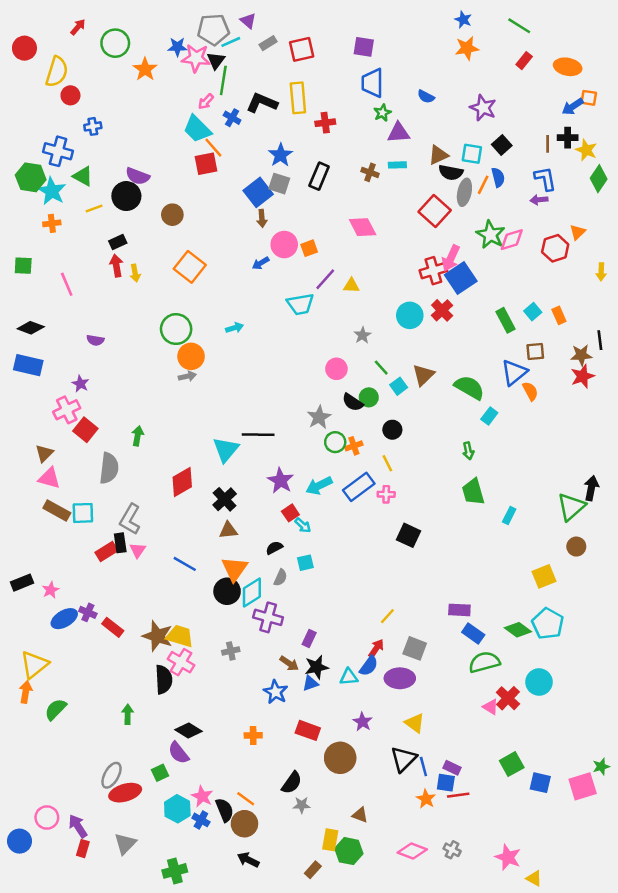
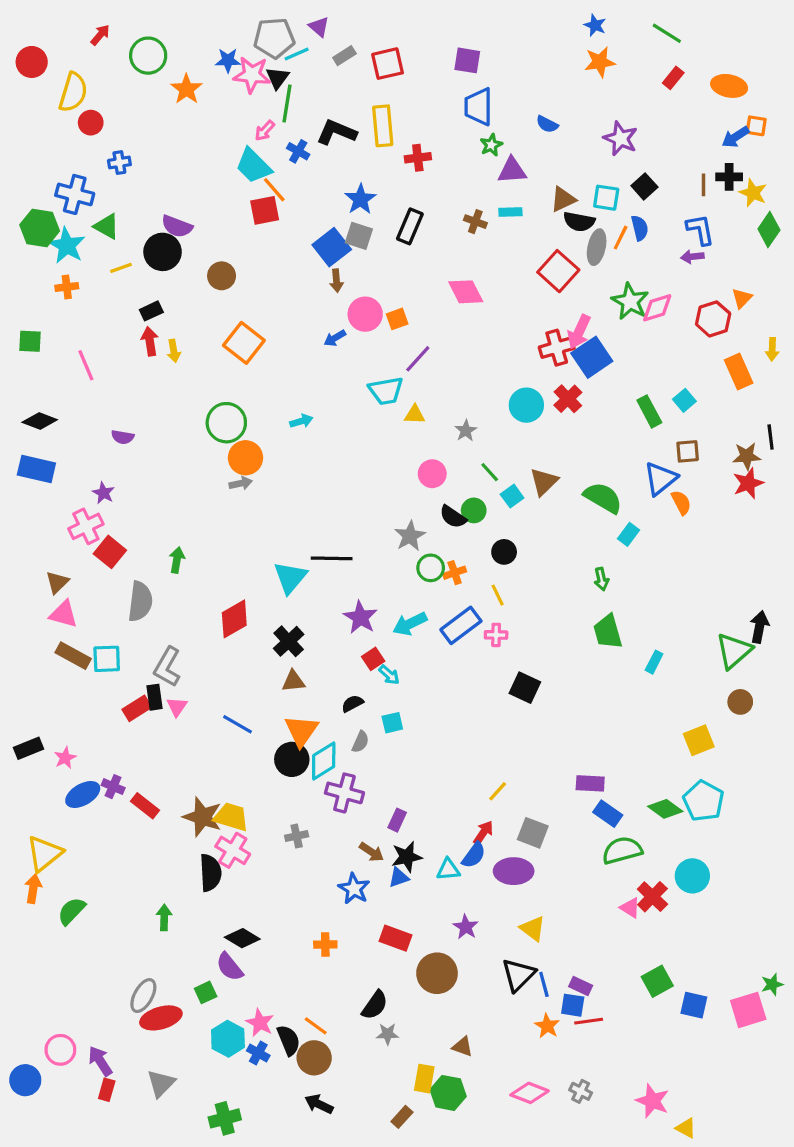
yellow triangle: (351, 286) -> (415, 415), moved
orange rectangle: (559, 315) -> (739, 372), moved, size x1.5

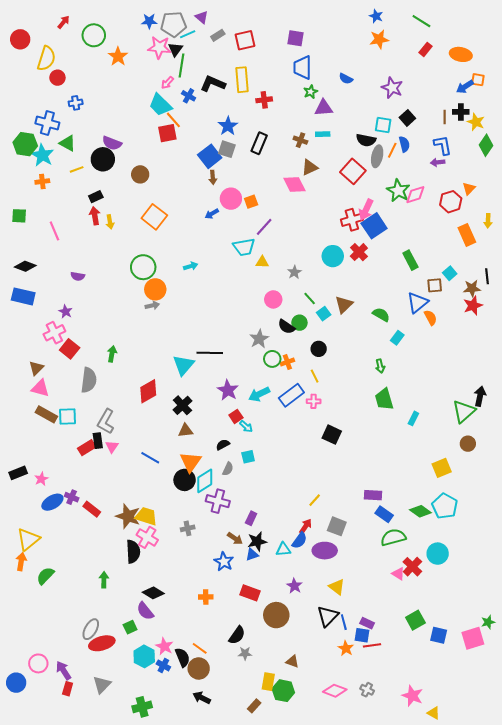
blue star: (228, 60) -> (149, 21), moved
brown triangle: (563, 199) -> (310, 167), moved
cyan square: (684, 400) -> (450, 273), moved
green semicircle: (603, 498) -> (381, 315), size x0.7

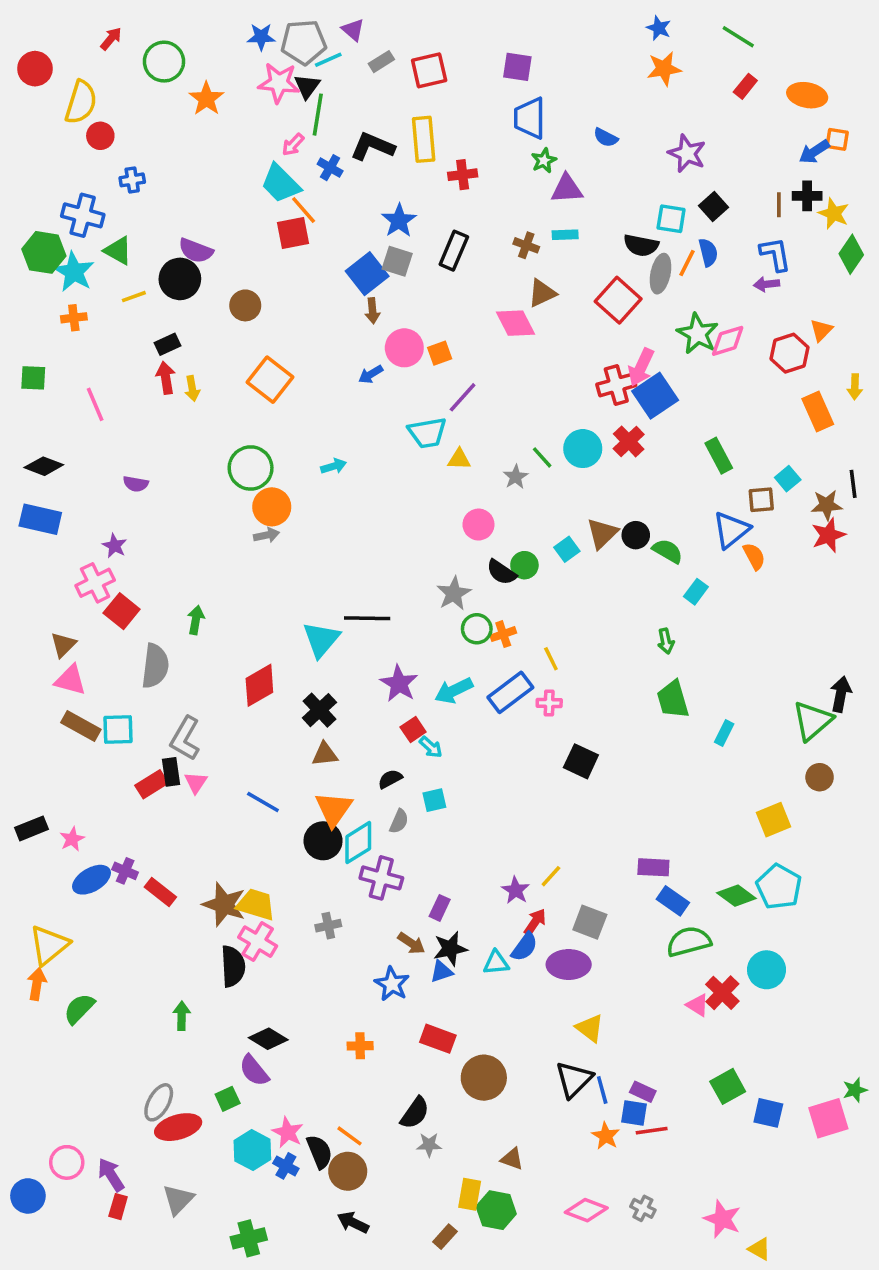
green line: (310, 298) -> (542, 457), moved
black circle: (319, 349) -> (636, 535), moved
purple star: (294, 586) -> (516, 890), moved

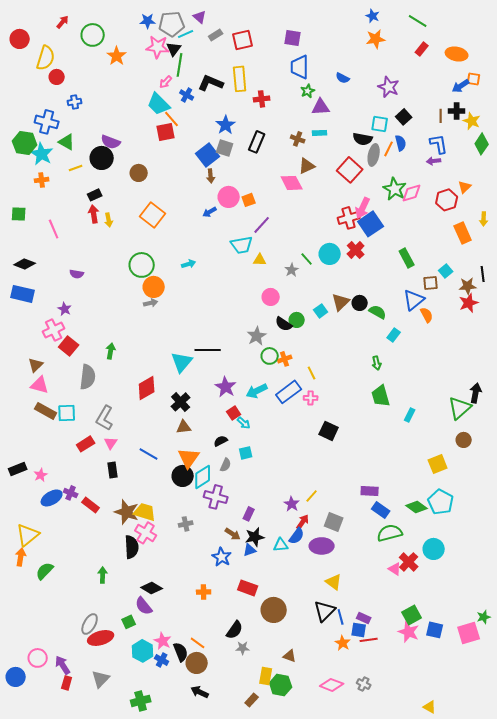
black rectangle: (171, 772) -> (113, 470), moved
pink star: (722, 1219) -> (409, 632), moved

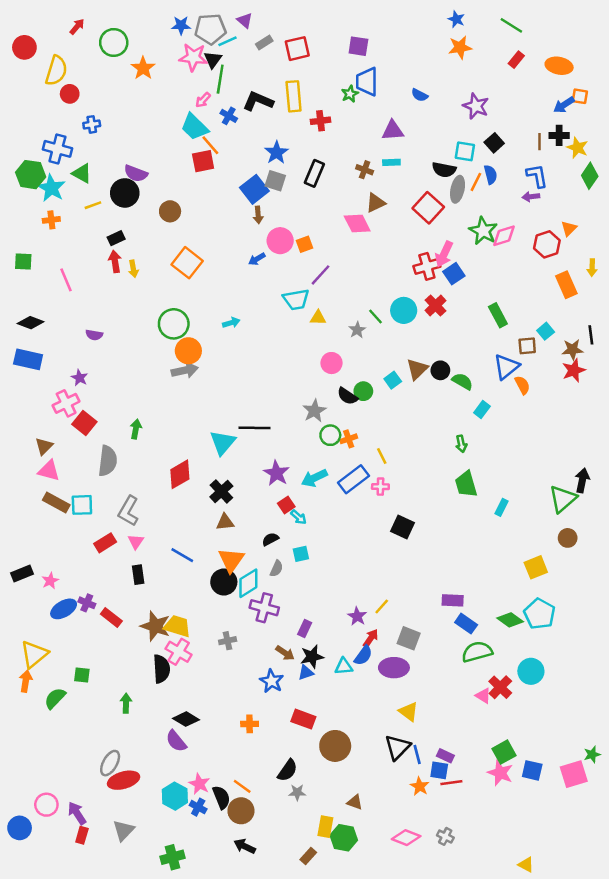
green star: (308, 91) -> (350, 94), moved
blue square: (371, 224) -> (454, 274), size x0.7
gray arrow: (151, 303) -> (185, 370), size x1.5
green square: (129, 622) -> (82, 675), moved, turned 32

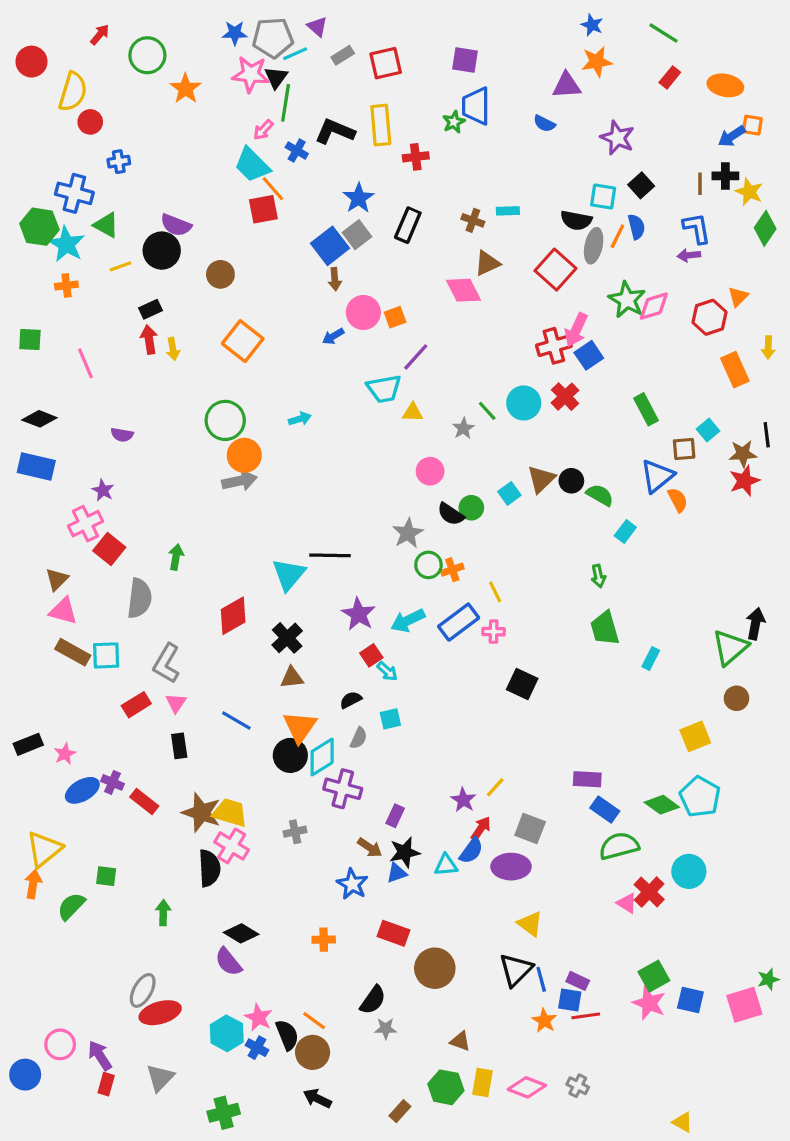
purple triangle: (393, 131) -> (567, 85), moved
gray square: (275, 181) -> (357, 235), turned 35
yellow rectangle: (325, 827) -> (482, 1083), moved

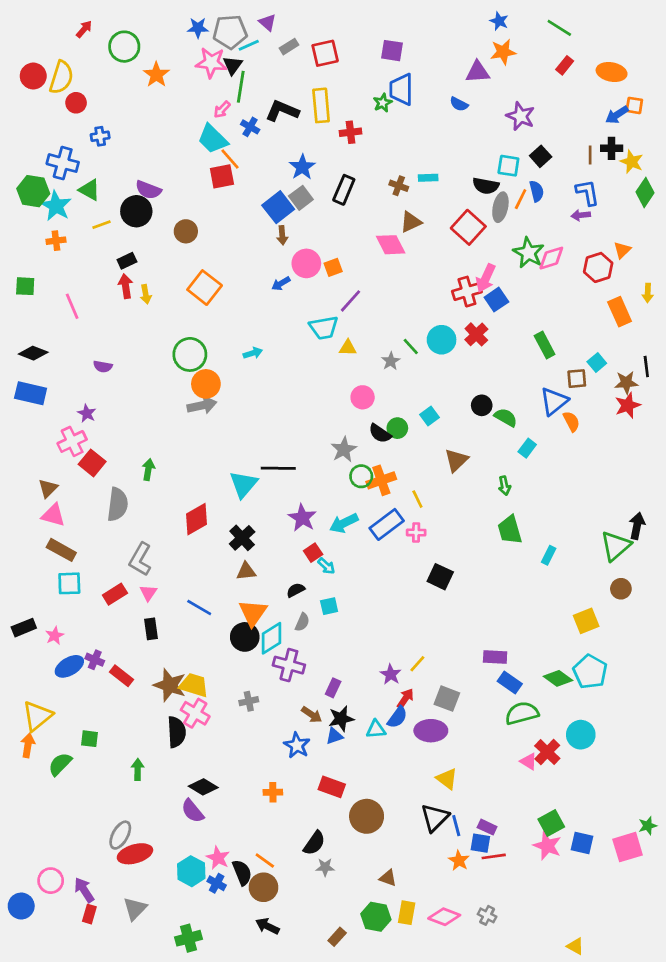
red circle: (32, 62) -> (33, 76), moved
brown triangle: (541, 479) -> (456, 460), moved
orange cross: (452, 570) -> (381, 480), size x1.5
cyan square: (106, 655) -> (69, 583), moved

